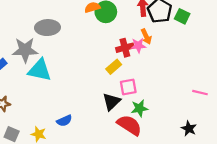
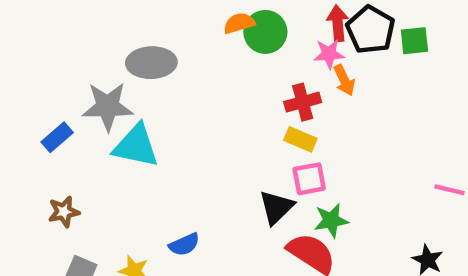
green square: (182, 16) -> (414, 41), turned -32
pink star: (138, 45) -> (329, 54), moved
yellow rectangle: (114, 67) -> (300, 139), moved, turned 64

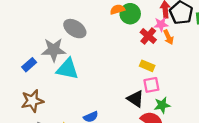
gray ellipse: (151, 63) -> (75, 29), turned 35
red cross: (303, 102) -> (148, 36), moved, turned -35
black triangle: (276, 207) -> (135, 99), turned -42
brown star: (64, 212) -> (32, 101), size x1.5

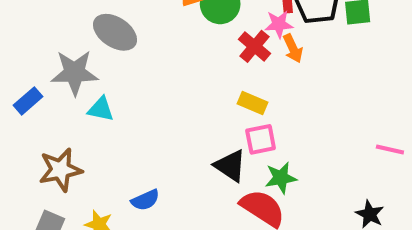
cyan triangle: (67, 69) -> (101, 109), size x0.6
brown star: (32, 101) -> (60, 170), moved

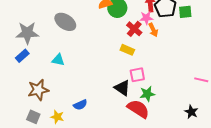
gray star: (75, 73) -> (27, 33), moved
yellow rectangle: (252, 103) -> (127, 50), moved

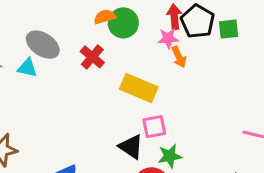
red cross: (134, 29) -> (92, 57), moved
yellow rectangle: (127, 50) -> (139, 88), size x1.6
cyan triangle: (58, 60) -> (27, 68), moved

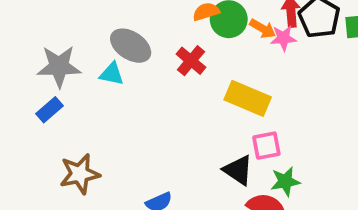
orange arrow: (179, 57) -> (263, 29), moved, turned -35

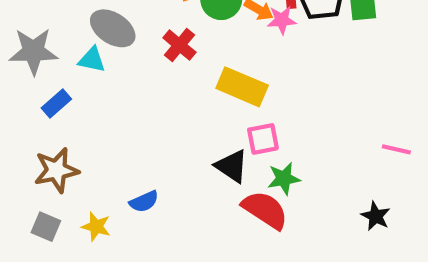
blue rectangle: (49, 110) -> (56, 103), moved

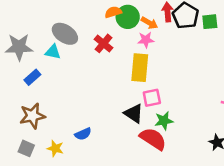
pink star: (282, 20) -> (146, 40), moved
yellow rectangle: (242, 87) -> (140, 68), turned 72

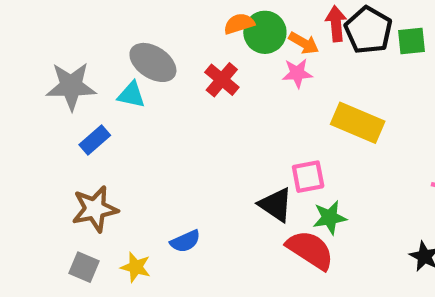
yellow rectangle: (140, 68) -> (358, 123), moved, turned -72

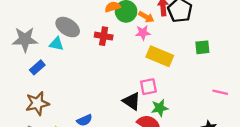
green square: (411, 41) -> (202, 47), moved
red cross: (222, 80) -> (104, 36), turned -30
yellow rectangle: (358, 123) -> (160, 56), moved

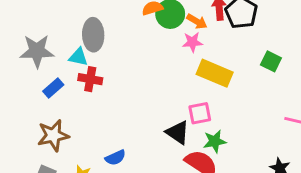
gray ellipse: (68, 27) -> (93, 35), turned 55
red cross: (104, 36) -> (90, 79), moved
green square: (202, 47) -> (271, 61), turned 32

